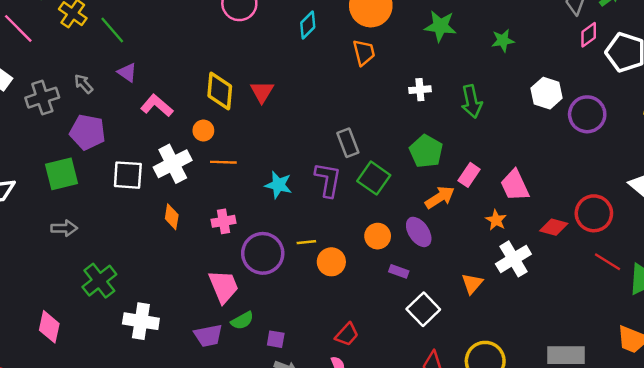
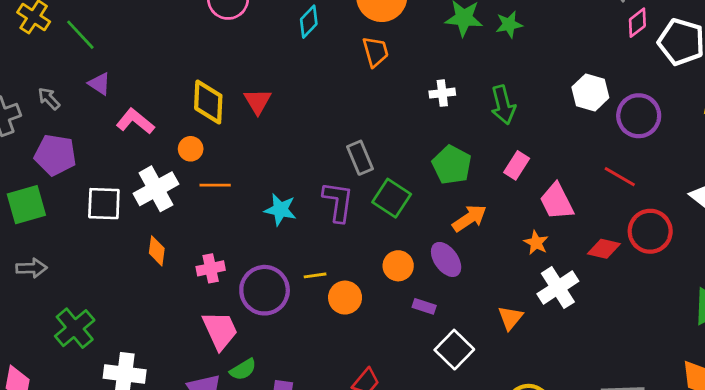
green star: (503, 40) -> (509, 24), moved
pink rectangle: (469, 175) -> (517, 165), moved
pink cross: (223, 221) -> (211, 268), moved
red line: (607, 262) -> (620, 177), moved

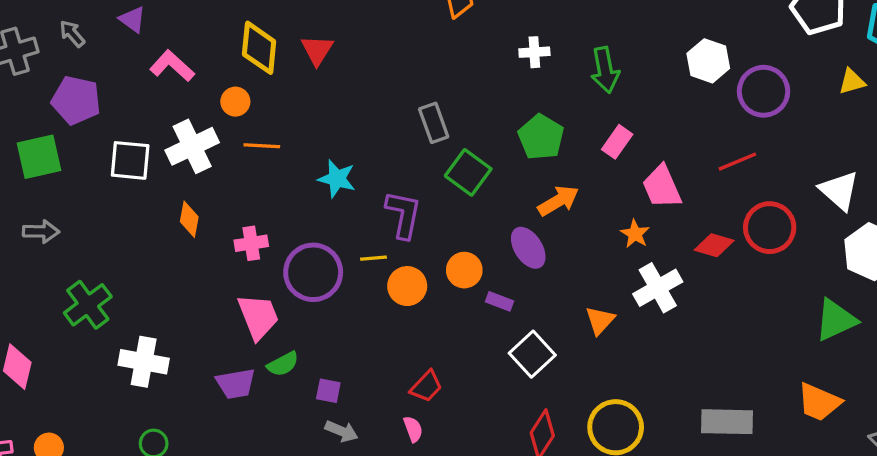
red line: (620, 177) -> (737, 162), turned -56
purple L-shape: (338, 202) -> (403, 215), moved
orange circle: (398, 266) -> (464, 270), moved

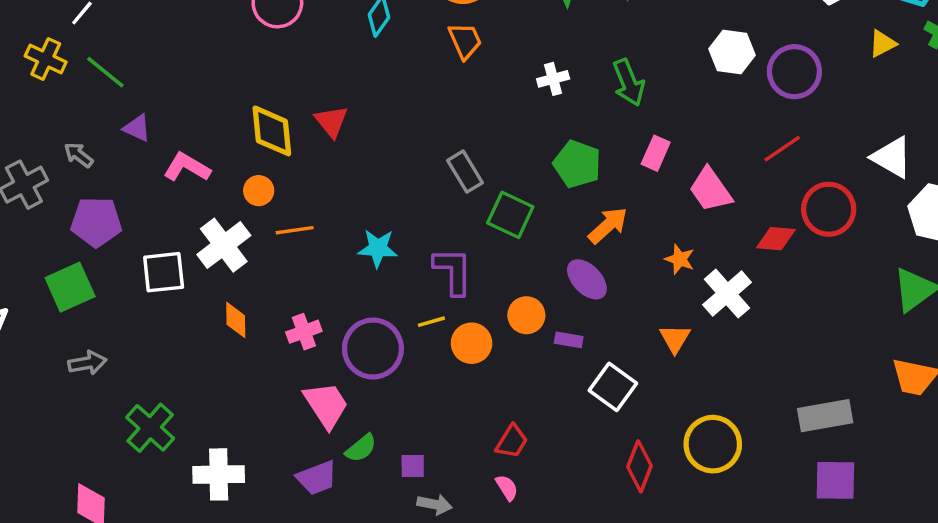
orange star: (635, 234) -> (680, 259), moved

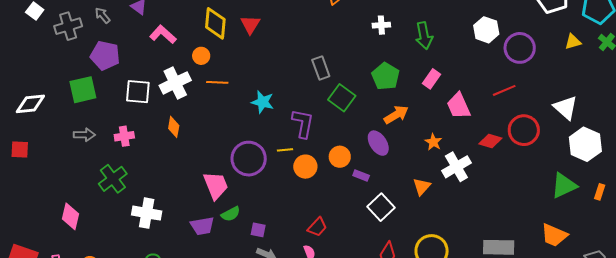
pink cross: (304, 332) -> (124, 136), moved

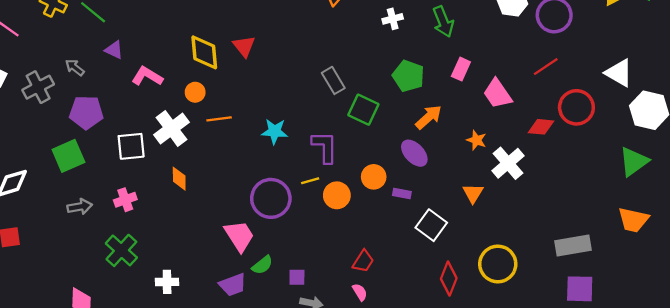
white cross: (147, 213) -> (167, 282), size x0.7

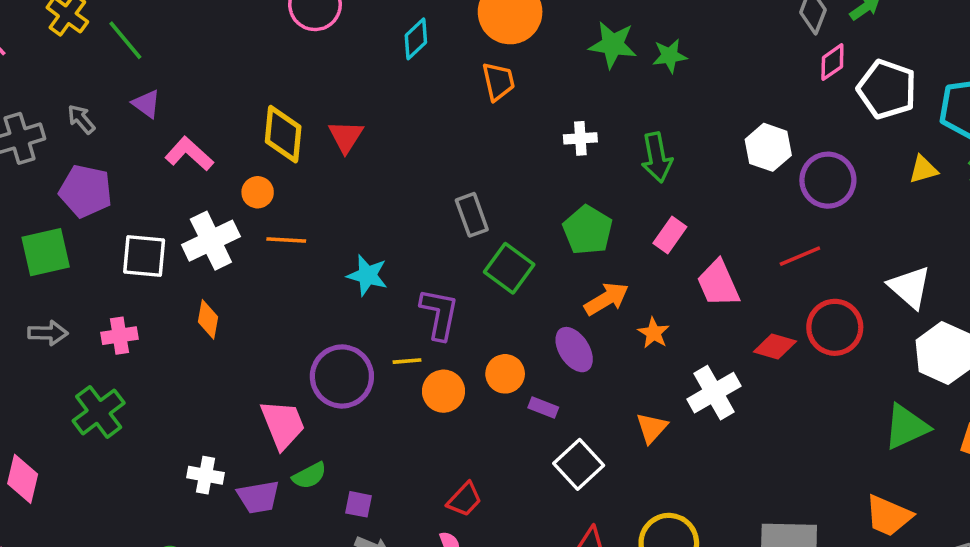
orange star: (476, 140) -> (654, 333), moved
white cross: (167, 282) -> (206, 475), moved

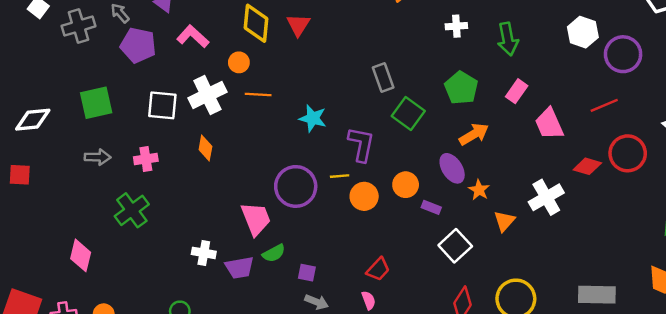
purple pentagon: (86, 191) -> (138, 45), moved
orange star: (654, 333) -> (479, 190), moved

